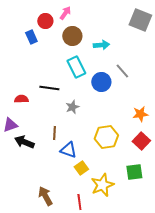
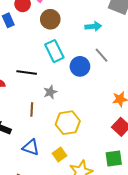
cyan arrow: (101, 45) -> (93, 26), moved
brown line: (54, 133) -> (32, 109), moved
yellow hexagon: (106, 137) -> (68, 123), moved
blue triangle: (68, 150) -> (31, 147), moved

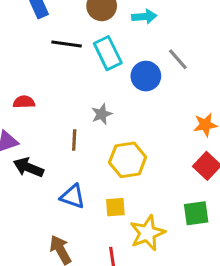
cyan arrow: (93, 26) -> (144, 17), moved
black line: (27, 73) -> (67, 44), moved
yellow square: (59, 154) -> (115, 207), turned 32

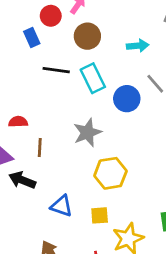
cyan arrow: (144, 17) -> (138, 46), moved
gray star: (102, 114) -> (87, 133), size x1.5
brown line: (74, 140) -> (40, 148), moved

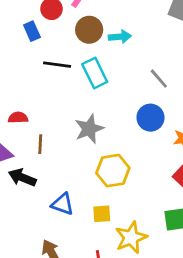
cyan arrow: (138, 46) -> (120, 37), moved
blue circle: (127, 99) -> (151, 118), moved

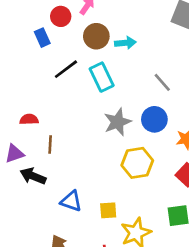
black line: (57, 65) -> (66, 69), turned -45
gray star: (89, 129) -> (117, 122), moved
yellow hexagon: (113, 171) -> (137, 163), moved

